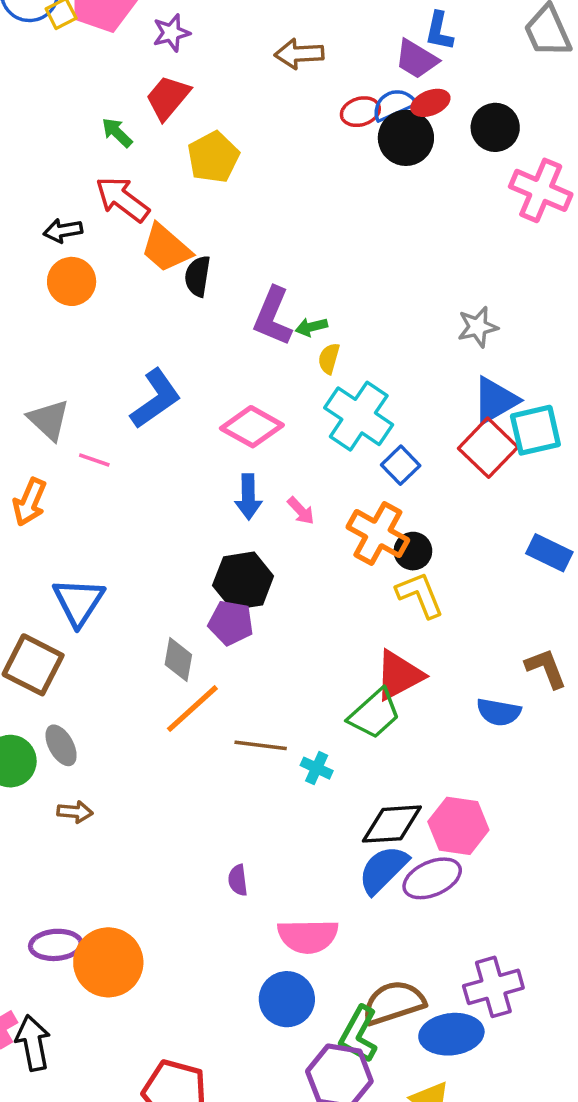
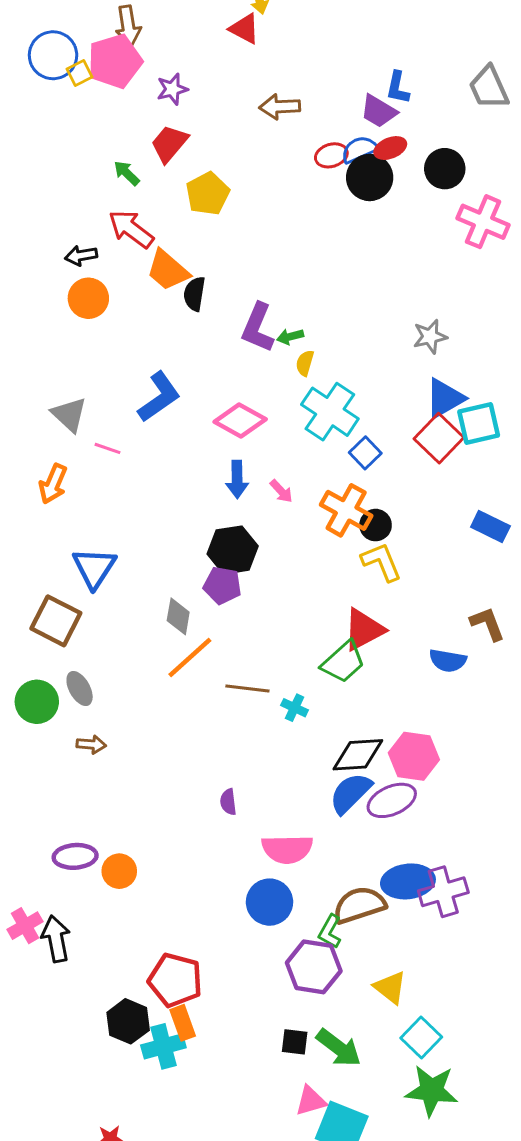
orange circle: (108, 962) -> (119, 871), size x0.6
green L-shape: (359, 1034) -> (330, 932), size x0.7
blue ellipse: (451, 1034) -> (408, 881), moved

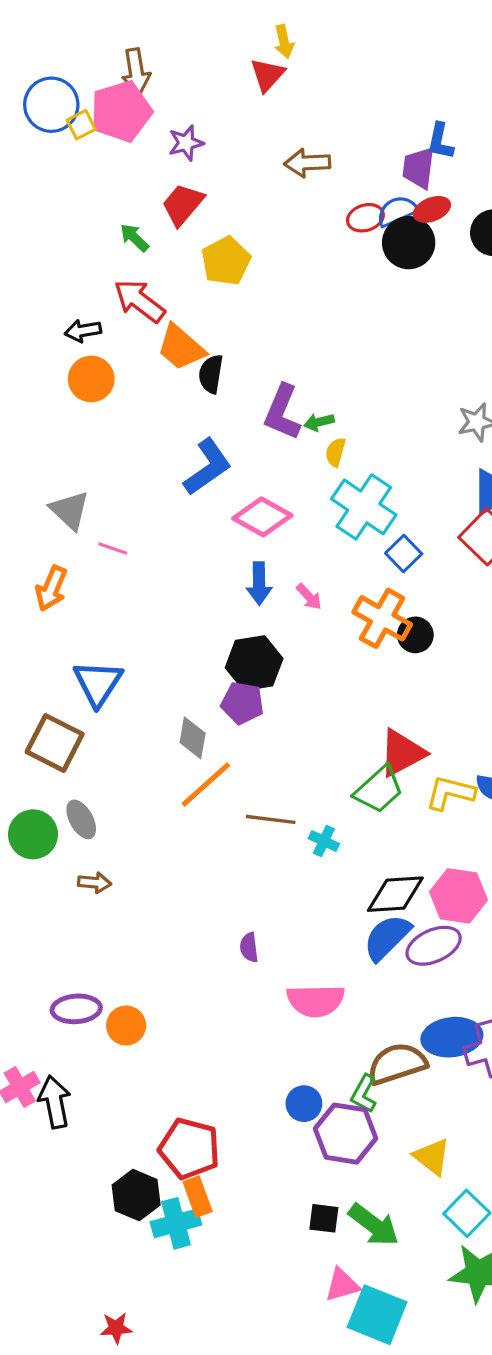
red triangle: (244, 29) -> (267, 75), turned 44
purple trapezoid: (378, 111) -> (419, 168), turned 66
blue L-shape: (159, 397) -> (208, 467), moved
yellow L-shape: (381, 562) -> (450, 793), moved, turned -54
blue circle: (269, 902) -> (304, 1104), moved, size x0.7

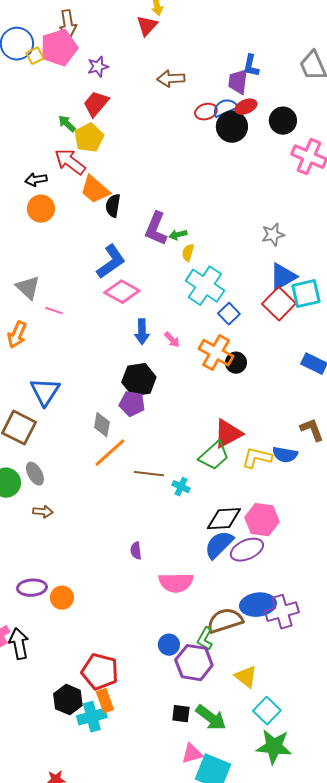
yellow pentagon: (226, 261) -> (89, 138), moved
pink diamond: (262, 517) -> (122, 292), moved

